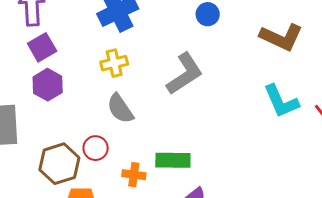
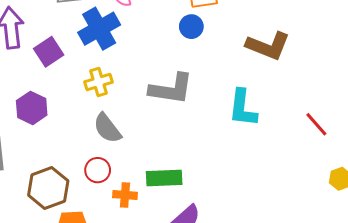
purple square: (42, 47) -> (49, 52), moved
gray L-shape: (185, 74) -> (171, 89), turned 45
cyan L-shape: (281, 101) -> (243, 108), moved, turned 33
red circle: (96, 148) -> (98, 170), moved

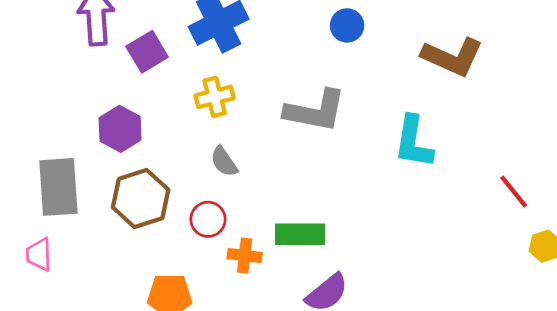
red line: (316, 124) -> (514, 192), moved
gray semicircle: (107, 128) -> (224, 162), size x0.7
brown hexagon: (48, 188) -> (141, 199), moved

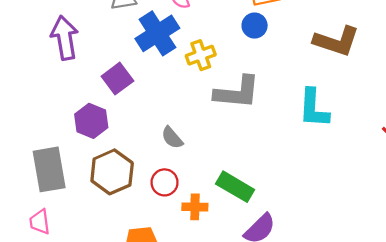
purple square: (147, 52) -> (117, 79), moved
yellow cross: (215, 97) -> (201, 55), moved
green rectangle: (300, 234) -> (235, 187), turned 36

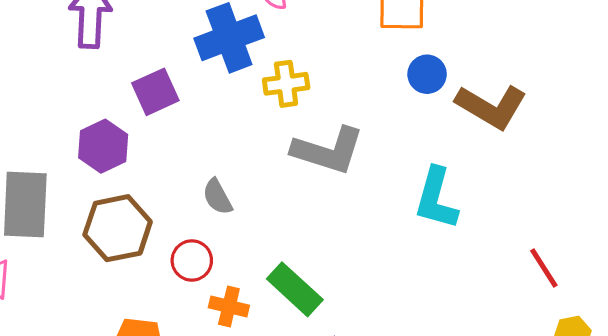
blue circle: (255, 26) -> (427, 74), moved

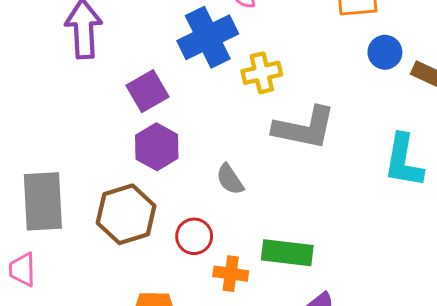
purple hexagon: (103, 146) -> (157, 147), moved
gray semicircle: (217, 197) -> (230, 179), moved
green rectangle: (295, 289) -> (287, 253), turned -30

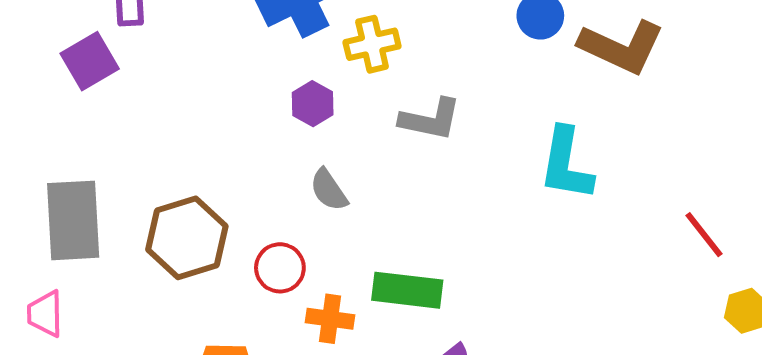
purple square: (147, 91) -> (90, 61), moved
gray L-shape: (304, 128) -> (430, 119), size x0.7
purple hexagon: (157, 147) -> (313, 104), moved, size x0.7

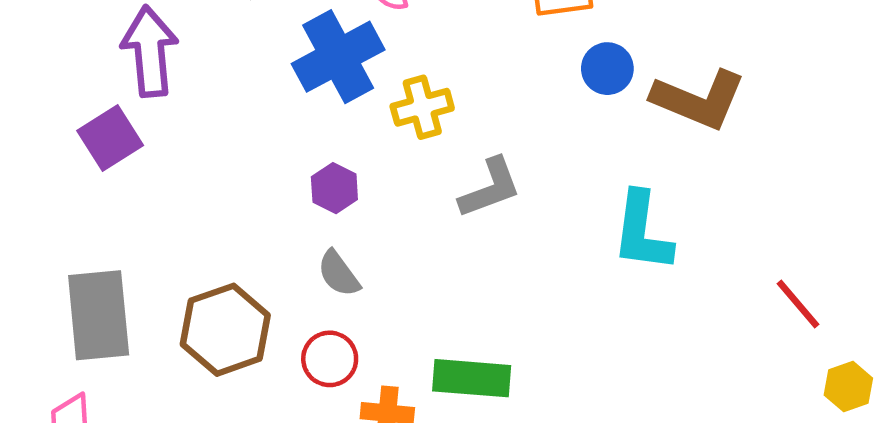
purple hexagon: (313, 104) -> (334, 188), moved
gray L-shape: (430, 119) -> (490, 188), turned -30
gray semicircle: (329, 190) -> (339, 274), moved

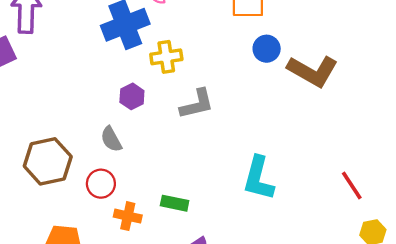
purple hexagon: (334, 188) -> (132, 96), moved
cyan L-shape: (642, 232) -> (259, 178), moved
green rectangle: (472, 378) -> (175, 203), size x0.7

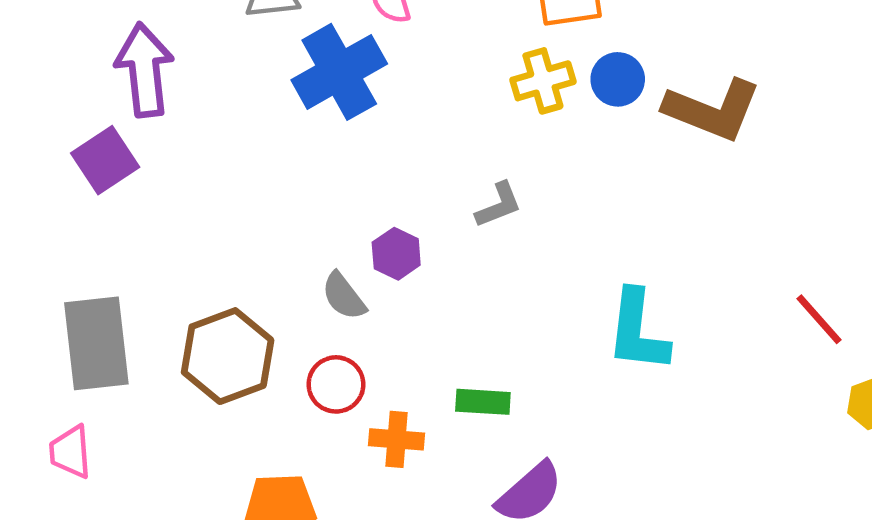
yellow cross: (166, 57) -> (543, 81), moved
purple hexagon: (132, 96) -> (396, 254), moved
gray L-shape: (197, 104) -> (499, 205), size x0.7

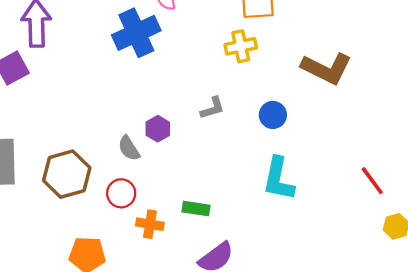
blue circle: (618, 79) -> (273, 115), moved

